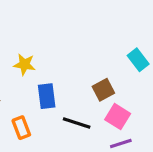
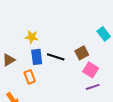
blue rectangle: (47, 96) -> (37, 57), moved
black line: (77, 123) -> (56, 57), moved

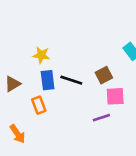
pink square: (91, 70) -> (115, 96), turned -35
purple line: (93, 87) -> (101, 118), moved

